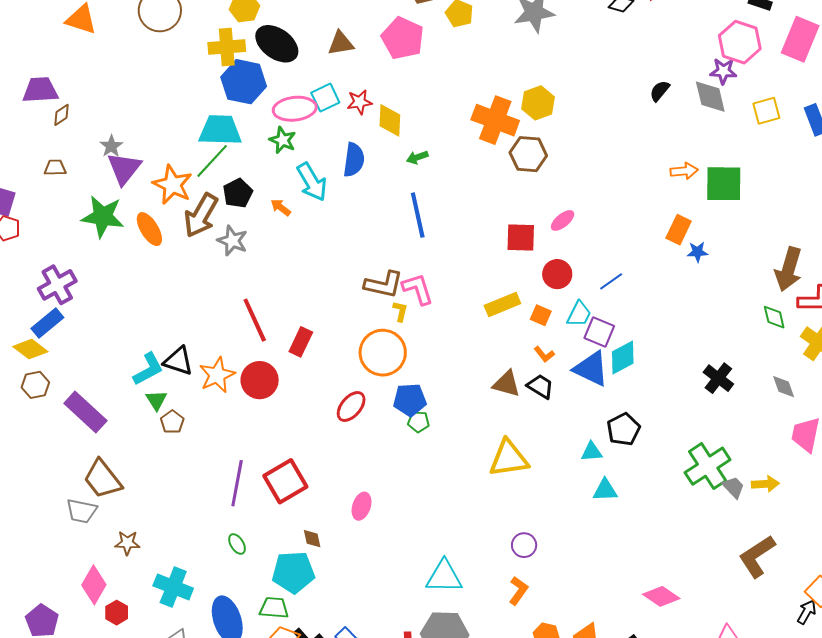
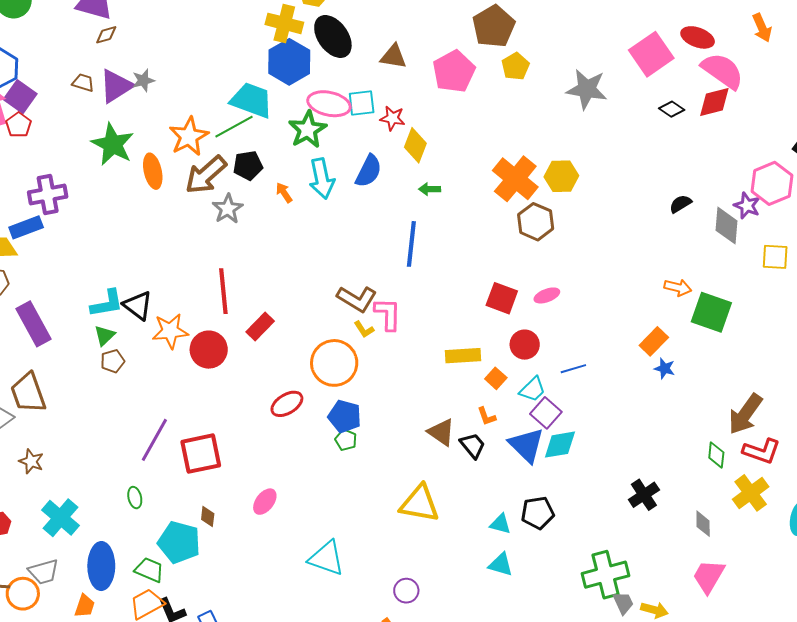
green star: (283, 140) -> (308, 130), size x1.4
purple triangle: (124, 168) -> (116, 86), moved
yellow L-shape: (400, 311) -> (364, 329), turned 115
cyan triangle: (444, 577) -> (326, 558), moved

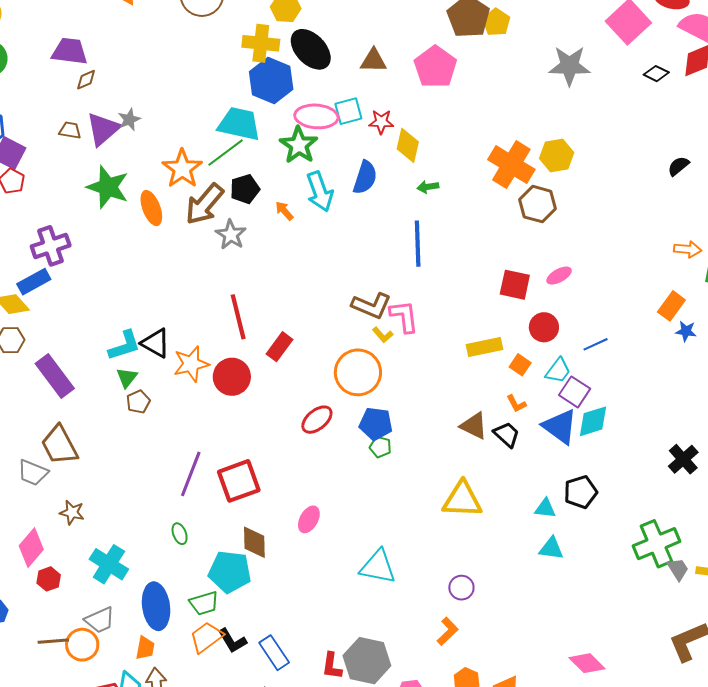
yellow pentagon: (515, 66) -> (496, 22), moved
brown diamond: (208, 517) -> (254, 542), size x1.6
green trapezoid: (149, 570) -> (204, 603), turned 148

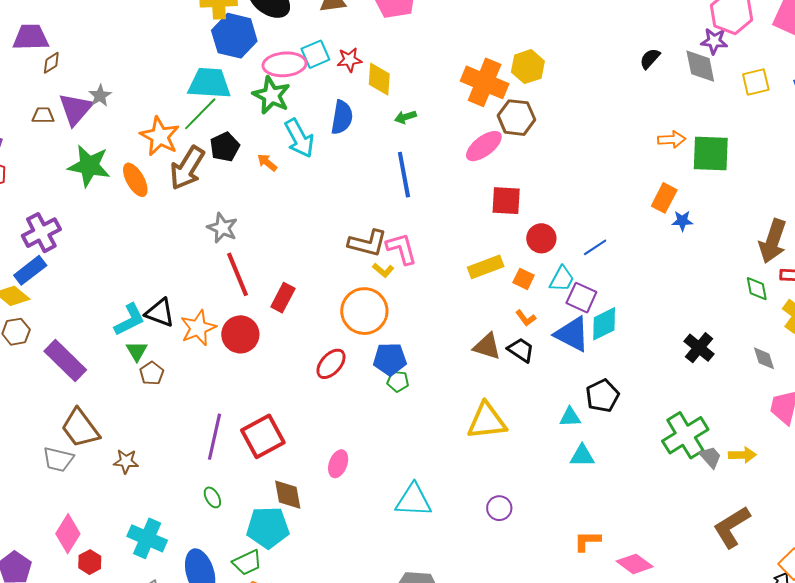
gray star: (231, 235) -> (222, 228), moved
pink ellipse: (559, 276) -> (484, 146), moved, size x1.5
brown star: (72, 512) -> (126, 461), moved
orange L-shape: (448, 631) -> (587, 541), moved, turned -128

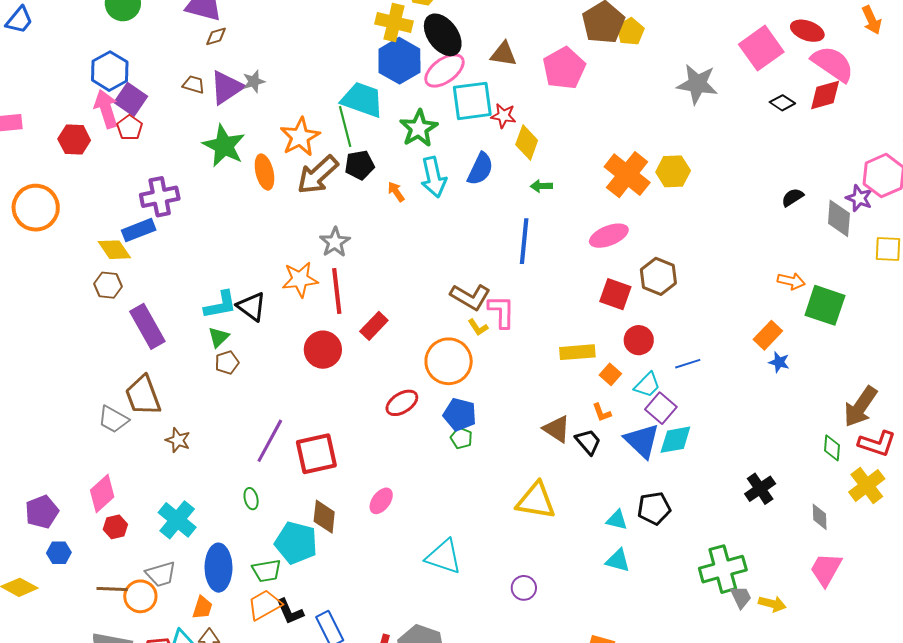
cyan square: (315, 54) -> (472, 101), size x1.5
pink ellipse: (284, 64) -> (444, 70), moved, turned -48
green line: (200, 114) -> (345, 126), turned -75
brown hexagon: (516, 118) -> (658, 276), moved
orange star: (198, 328) -> (300, 279), moved

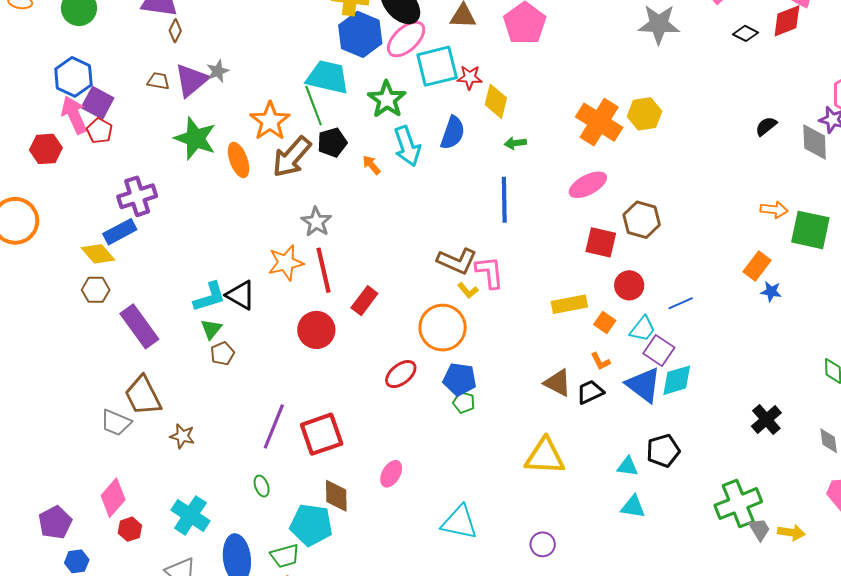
brown diamond: (216, 36) -> (175, 31), turned -40
black trapezoid: (588, 442) -> (590, 392), turned -68

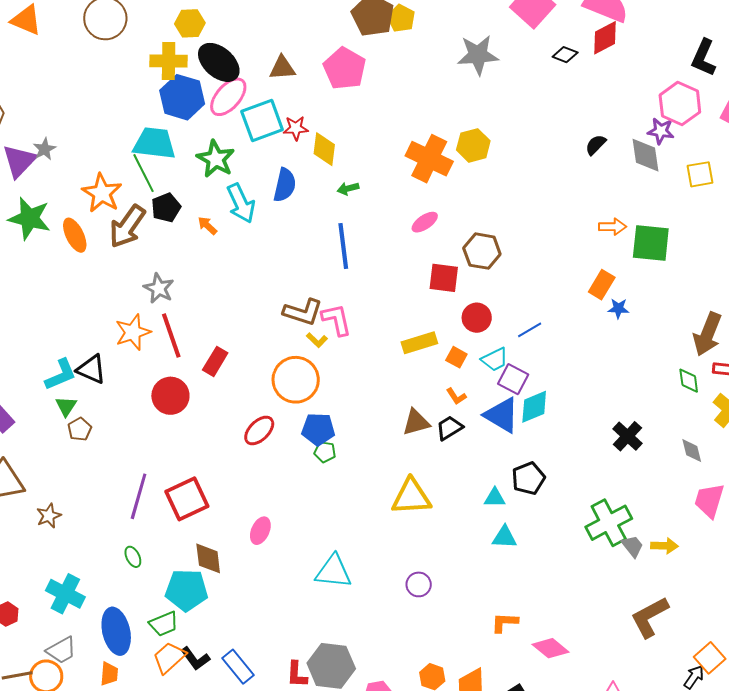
pink ellipse: (588, 185) -> (425, 222), size x0.7
cyan trapezoid: (643, 329) -> (495, 359), turned 32
brown triangle: (558, 383) -> (416, 422), turned -36
brown star: (182, 436) -> (49, 516), turned -30

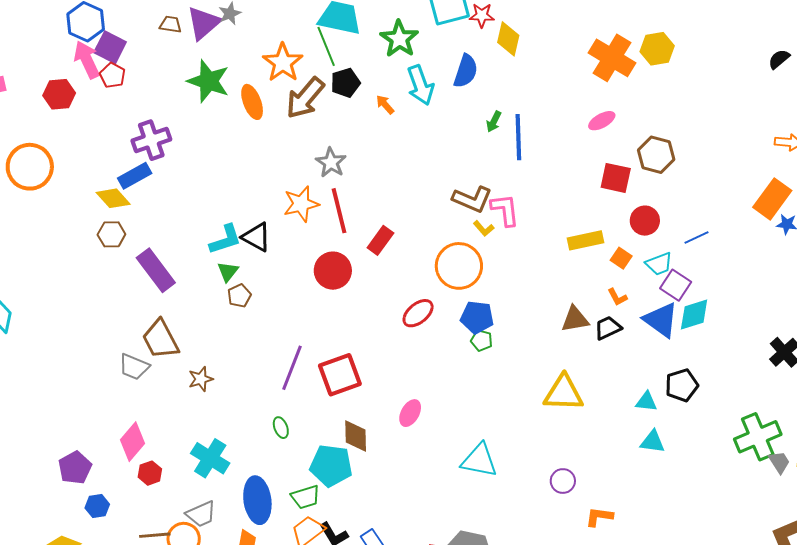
green arrow: (348, 188) -> (494, 122), moved, turned -55
orange rectangle: (602, 285) -> (772, 199), size x1.4
orange L-shape: (505, 622) -> (599, 517), moved

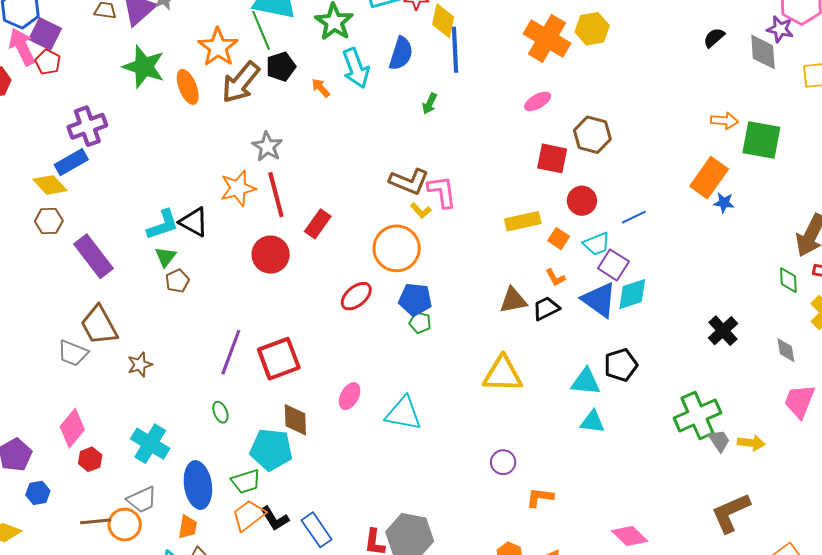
blue line: (518, 137) -> (455, 50), moved
cyan triangle: (646, 402) -> (586, 382), size x1.4
cyan triangle: (479, 460) -> (403, 413), moved

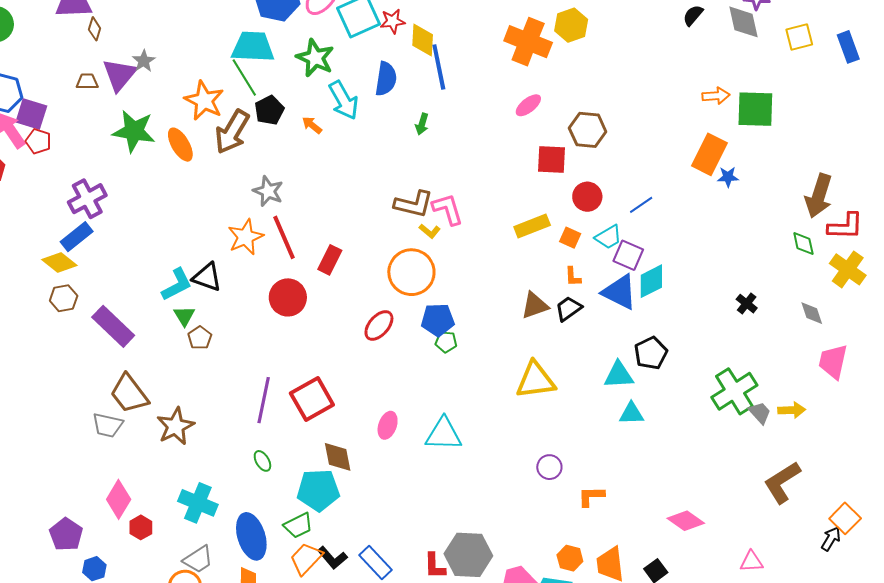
orange L-shape: (555, 278) -> (573, 277), turned 35
black cross: (723, 331) -> (747, 304), size x0.7
brown star: (140, 365) -> (175, 426), size x1.5

